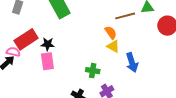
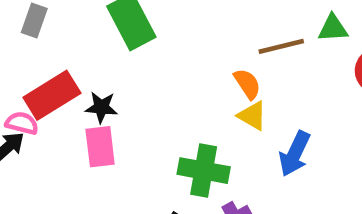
blue arrow: (132, 62) -> (295, 154), turned 42
green cross: (93, 71) -> (204, 171), size x1.5

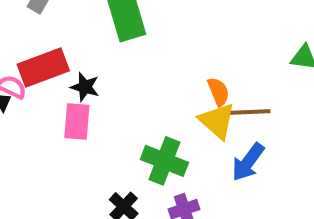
brown line: (281, 46) -> (250, 112), moved
yellow triangle: (252, 116) -> (217, 121), size x1.4

